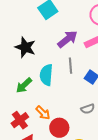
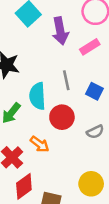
purple arrow: (68, 39) -> (60, 31), moved, turned 125
red circle: (59, 128) -> (62, 117), moved

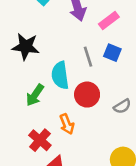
blue square: (94, 91) -> (112, 53), moved
orange arrow: (40, 144) -> (67, 124), turned 36

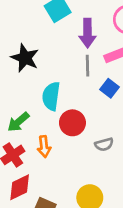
gray line: (88, 57) -> (87, 66), moved
green arrow: (35, 95) -> (18, 122), moved

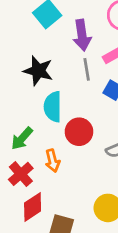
black star: (25, 58) -> (38, 71), moved

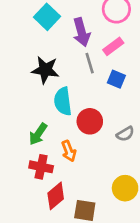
red cross: (21, 174) -> (41, 167), turned -30

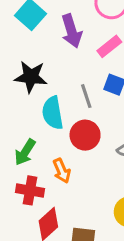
gray line: (90, 63) -> (86, 96), moved

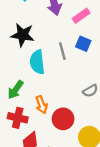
red circle: (85, 135) -> (63, 119), moved

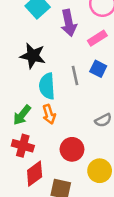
orange arrow: (42, 105) -> (49, 114), moved

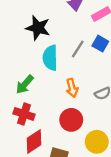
gray line: (75, 76) -> (78, 49), turned 42
orange arrow: (49, 114) -> (72, 88), moved

